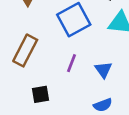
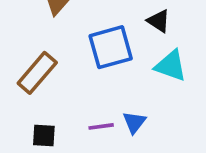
purple line: (71, 63) -> (101, 126), moved, turned 48

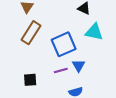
blue square: (111, 47) -> (64, 44), moved
brown rectangle: (37, 73) -> (31, 33), moved

